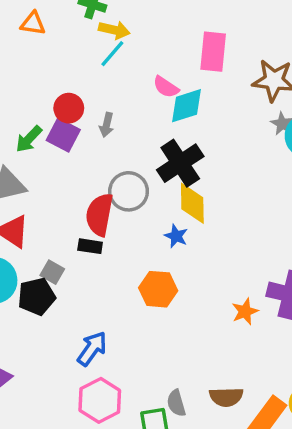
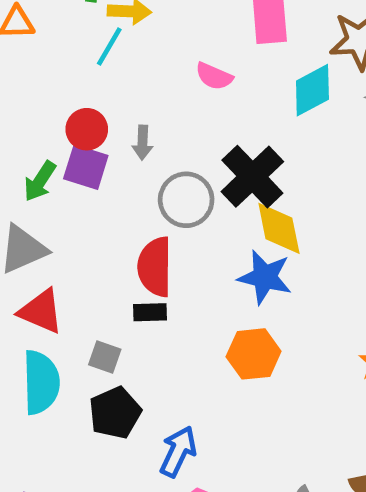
cyan line: (112, 54) -> (109, 47), moved
cyan diamond: (187, 106) -> (312, 90), moved
gray circle: (129, 191) -> (186, 200), moved
blue star: (176, 236) -> (265, 277), size x1.6
black pentagon: (37, 296) -> (115, 413), moved

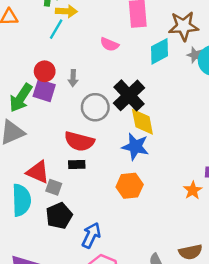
green arrow: (40, 181) -> (21, 98), size x1.4
red semicircle: (155, 267) -> (79, 141), turned -76
red triangle: (41, 311) -> (38, 172), moved

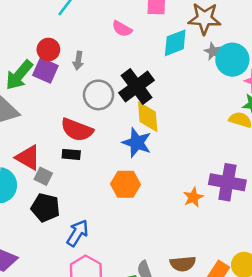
black pentagon: (59, 216) -> (45, 208), turned 30

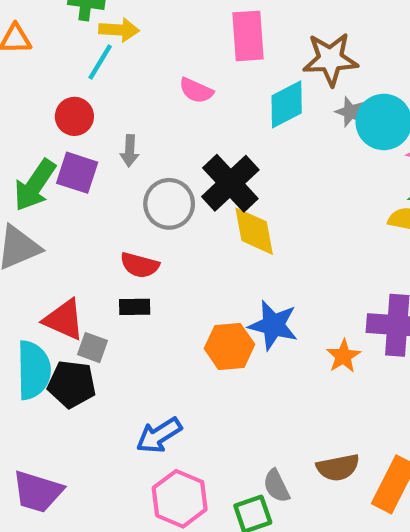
red circle: (48, 50) -> (74, 116), moved
red semicircle: (77, 130) -> (140, 265), size x0.7
blue star: (137, 143) -> (273, 325), moved
black pentagon: (45, 208) -> (72, 384), moved
blue arrow: (78, 233) -> (159, 435), turned -148

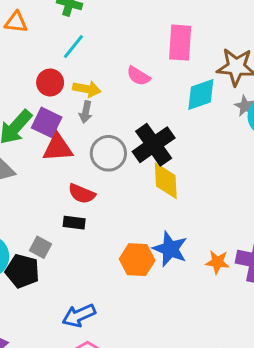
yellow arrow: (119, 30) -> (87, 89), moved
red triangle: (64, 320) -> (58, 148), moved, turned -36
orange star: (343, 356) -> (217, 262), moved, turned 30

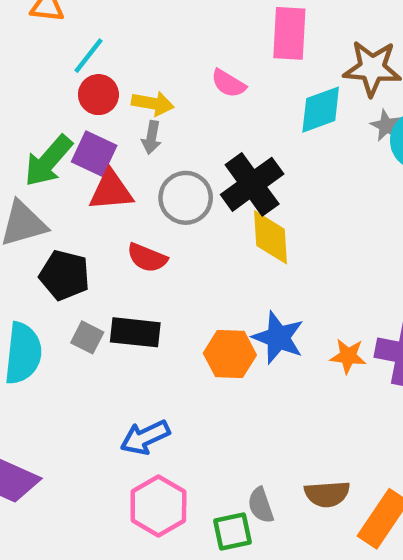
cyan line: (73, 47) -> (89, 56), moved
black rectangle: (74, 223) -> (135, 332), moved, size x1.5
black pentagon: (22, 271) -> (65, 275), moved

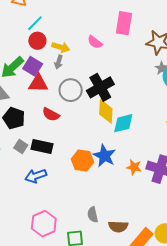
cyan diamond: (321, 110) -> (123, 123), moved
blue arrow: (145, 437) -> (36, 176), moved
gray semicircle: (261, 505) -> (93, 215), moved

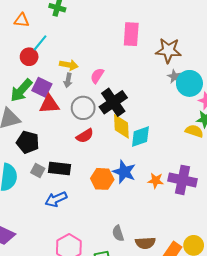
red circle: (37, 41) -> (29, 57), moved
pink semicircle: (95, 42) -> (97, 76), moved, turned 91
red semicircle: (51, 114) -> (85, 136), moved, turned -54

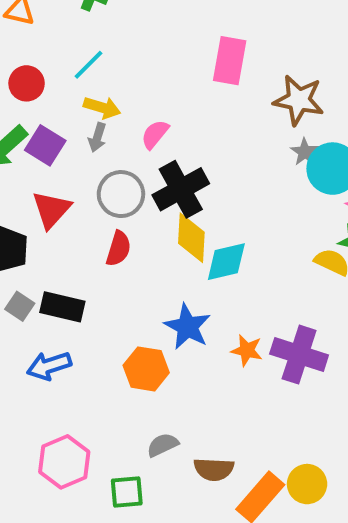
cyan line: (40, 43) -> (89, 65), moved
red triangle: (49, 104) -> (51, 209), moved, turned -50
red semicircle: (85, 136) -> (118, 249), turned -48
orange hexagon: (102, 179) -> (146, 369), moved
gray semicircle: (118, 233) -> (163, 445), turned 77

